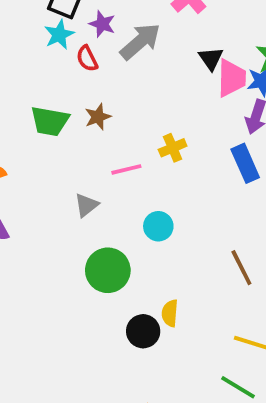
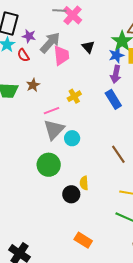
pink trapezoid: (232, 78) -> (61, 55), moved
gray triangle: (86, 205) -> (54, 130), moved, size x1.6

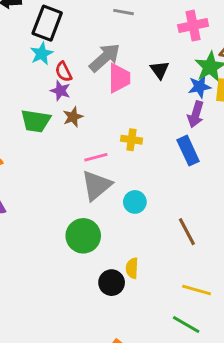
pink cross: (73, 15) -> (193, 26), moved, turned 30
purple star: (29, 36) -> (60, 91), moved
yellow cross: (74, 96) -> (131, 140), turned 32
cyan circle: (72, 138) -> (135, 202), moved

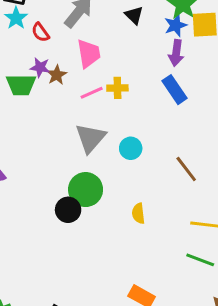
pink trapezoid: (119, 78) -> (89, 54), moved
purple star: (60, 91) -> (40, 67), moved
pink line: (96, 157) -> (92, 93), moved
black circle: (112, 283) -> (68, 210), moved

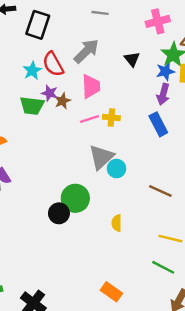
cyan star: (16, 18) -> (32, 71), moved
red semicircle: (40, 32) -> (53, 64), size x1.5
gray triangle: (91, 138) -> (101, 157), moved
brown line: (186, 169) -> (160, 191), turned -35

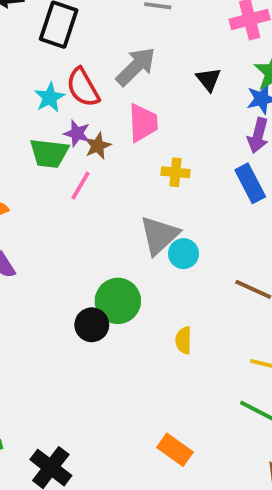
pink line: (90, 119) -> (81, 186), moved, turned -42

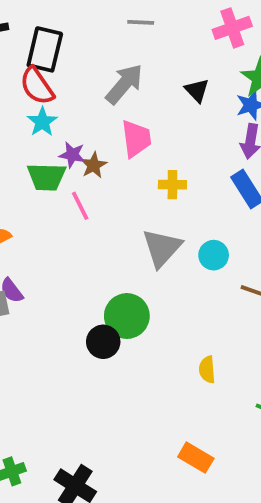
red semicircle: (83, 87) -> (37, 86), moved
pink line: (81, 186) -> (80, 206), turned -52
cyan circle: (184, 254) -> (214, 255), moved
yellow semicircle: (184, 340) -> (207, 370), moved

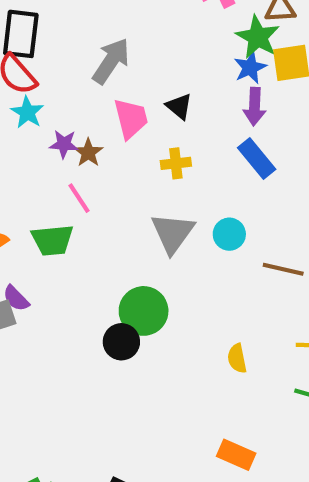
black triangle: (197, 90) -> (179, 106), moved
green trapezoid: (47, 177) -> (52, 240), moved

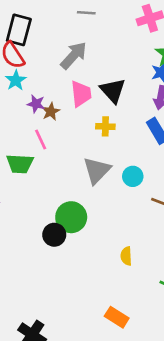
black triangle: (179, 106) -> (113, 91), size x1.5

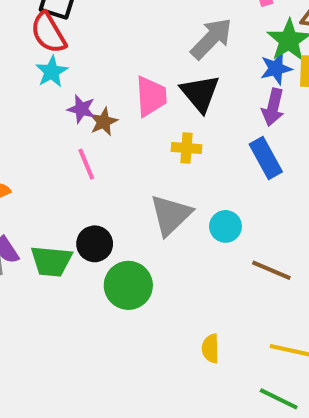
gray arrow: (74, 55) -> (211, 39), moved
green trapezoid: (20, 164) -> (51, 261), moved
black circle: (54, 235) -> (95, 244), moved

